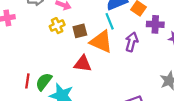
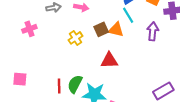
yellow cross: (57, 26) -> (75, 38), moved
orange triangle: (101, 42) -> (116, 30), moved, size x0.7

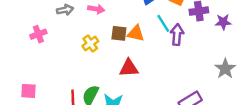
cyan line: (128, 15) -> (163, 23), moved
brown square: (101, 29) -> (119, 33), turned 32

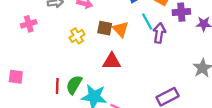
orange triangle: (136, 33) -> (121, 29), turned 30

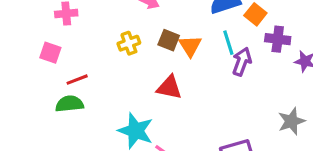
pink square: (16, 77) -> (50, 53), moved
green semicircle: (74, 85) -> (69, 104), moved, turned 42
red line: (57, 86) -> (77, 80), moved, turned 56

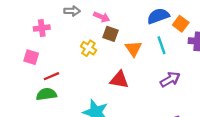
brown square: (169, 40) -> (110, 34), moved
yellow cross: (129, 43) -> (88, 48), turned -35
purple arrow: (242, 62) -> (170, 79), moved, turned 42

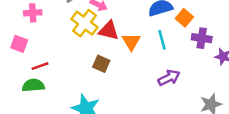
brown square: (110, 34) -> (101, 64), moved
yellow cross: (88, 48) -> (84, 23), moved, size x1.5
red triangle: (119, 80) -> (109, 31), moved

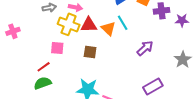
pink cross: (33, 13) -> (13, 31), moved
cyan line: (162, 40) -> (123, 23), moved
pink square: (19, 44) -> (57, 48), moved

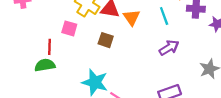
cyan line: (123, 23) -> (164, 16), moved
red line: (44, 67) -> (50, 47), turned -64

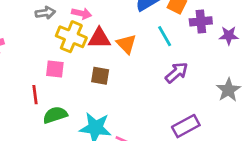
green semicircle: (45, 65) -> (55, 115), moved

